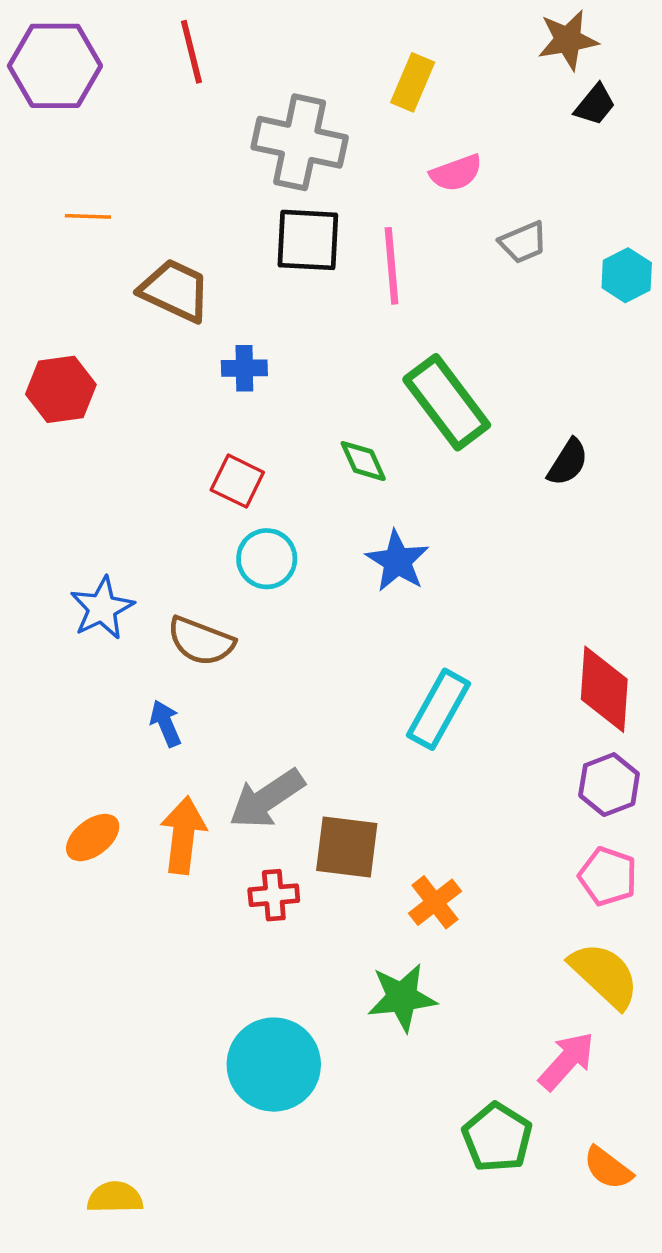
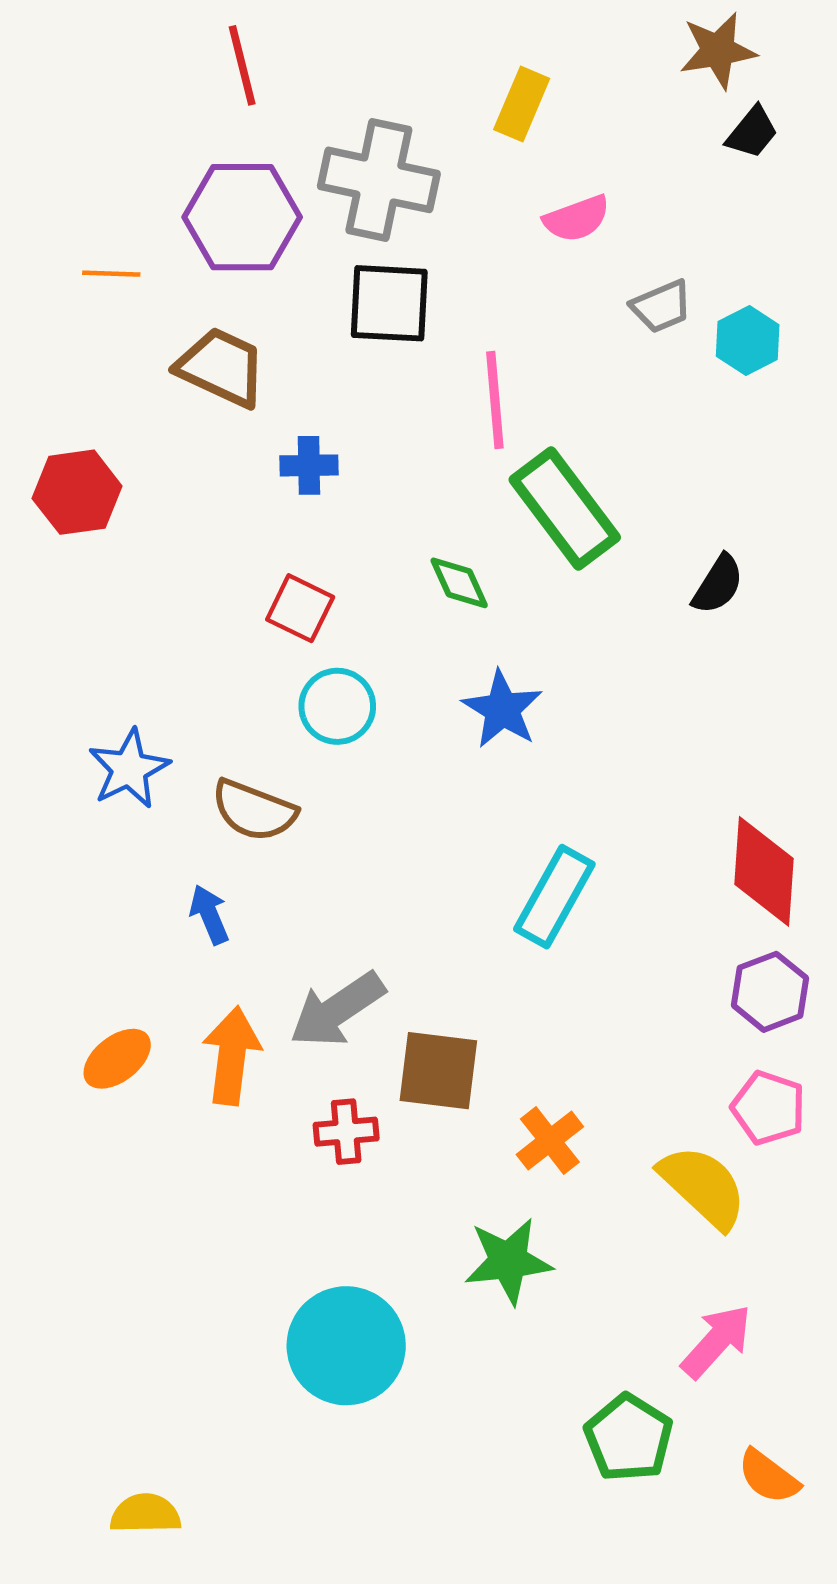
purple hexagon: (55, 66) -> (242, 217), moved
pink line: (391, 266) -> (495, 400), moved
cyan hexagon: (627, 275) -> (748, 341), moved
yellow semicircle: (604, 975) -> (703, 1187), moved

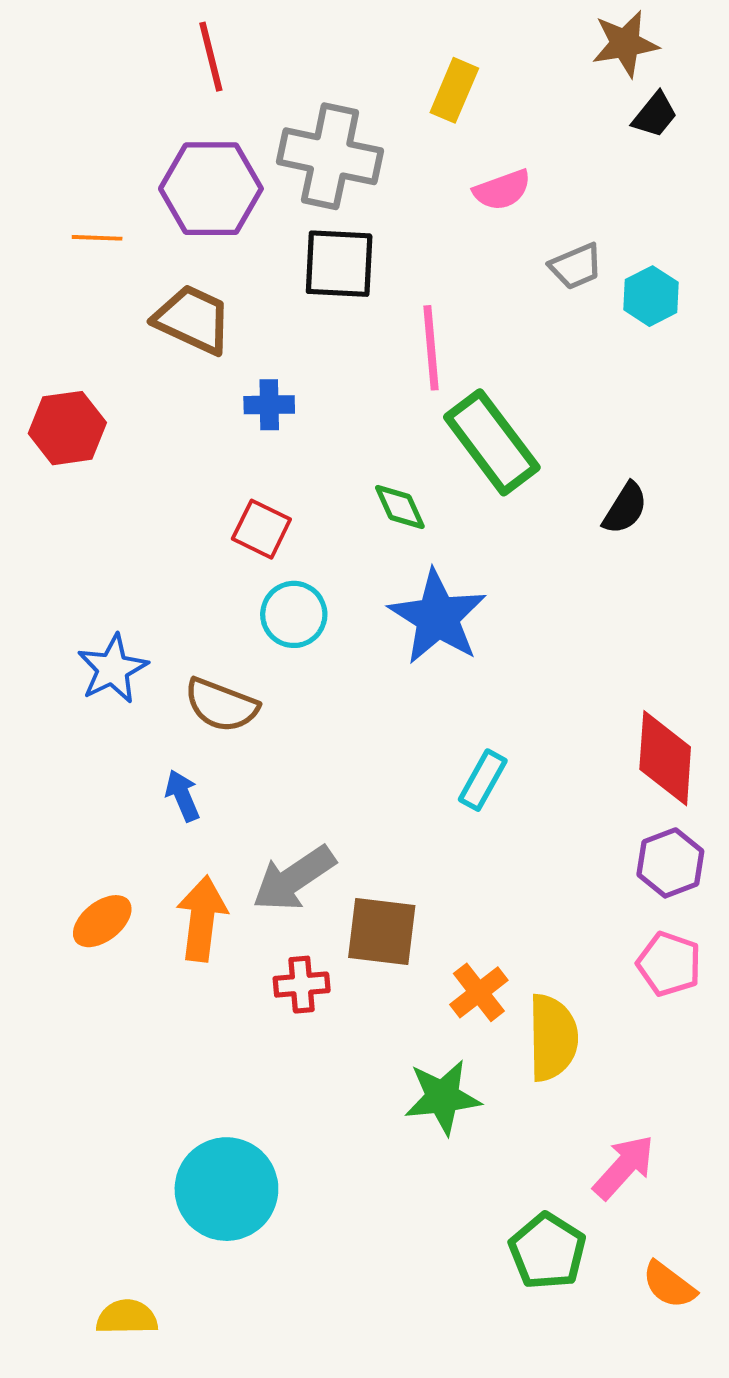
blue star: (502, 709) -> (437, 617), size x1.4
cyan rectangle: (554, 897) -> (483, 780), size x0.7
yellow semicircle: (703, 1187) -> (553, 1038), moved, turned 46
cyan circle: (346, 1346) -> (226, 1189), moved

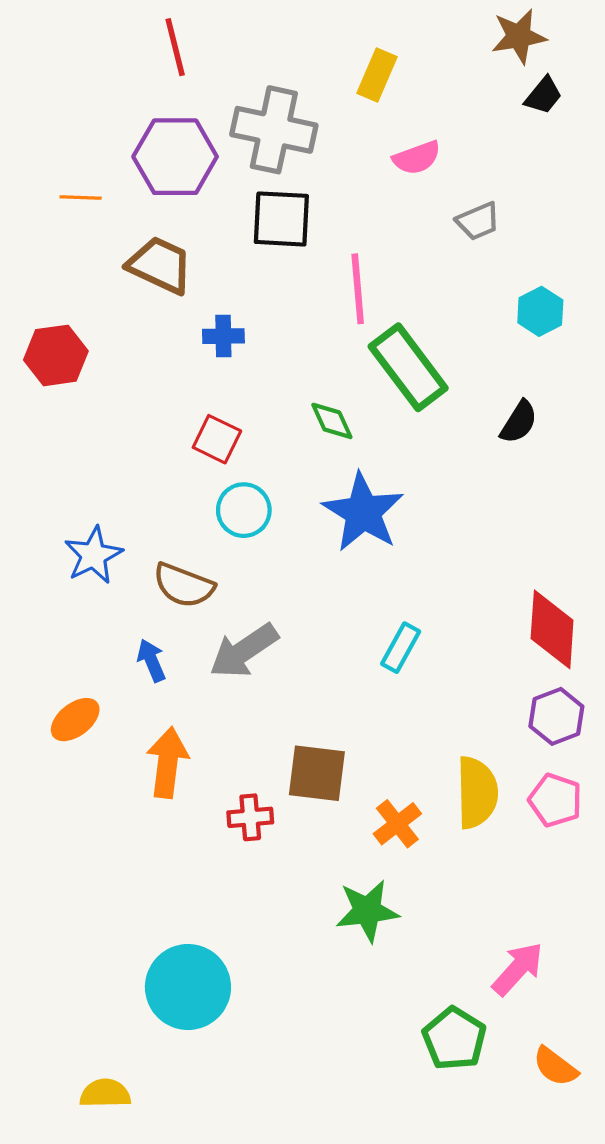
cyan hexagon: (651, 296) -> (540, 311), moved
gray arrow: (294, 878) -> (244, 651), moved
orange ellipse: (102, 921) -> (75, 720), moved
yellow semicircle: (553, 1038) -> (477, 793), moved

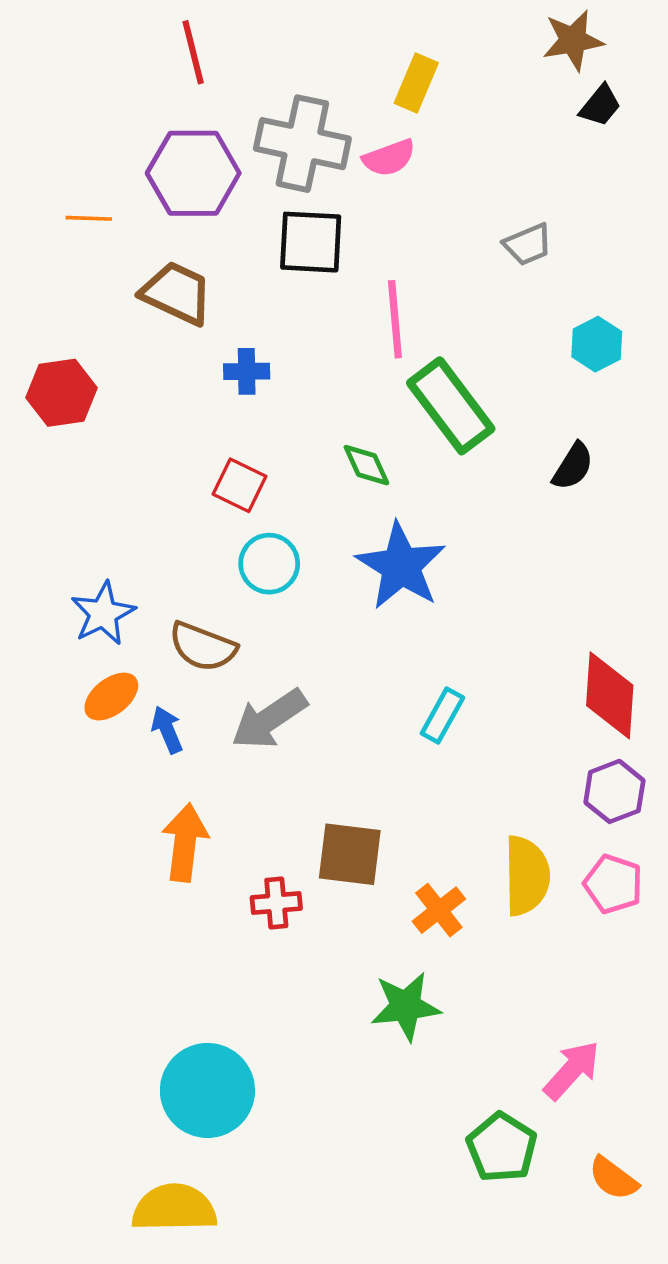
pink semicircle: (417, 158) -> (389, 158), moved
orange ellipse: (75, 720) -> (111, 697), moved
yellow semicircle: (105, 1093) -> (174, 1208), moved, size x1.5

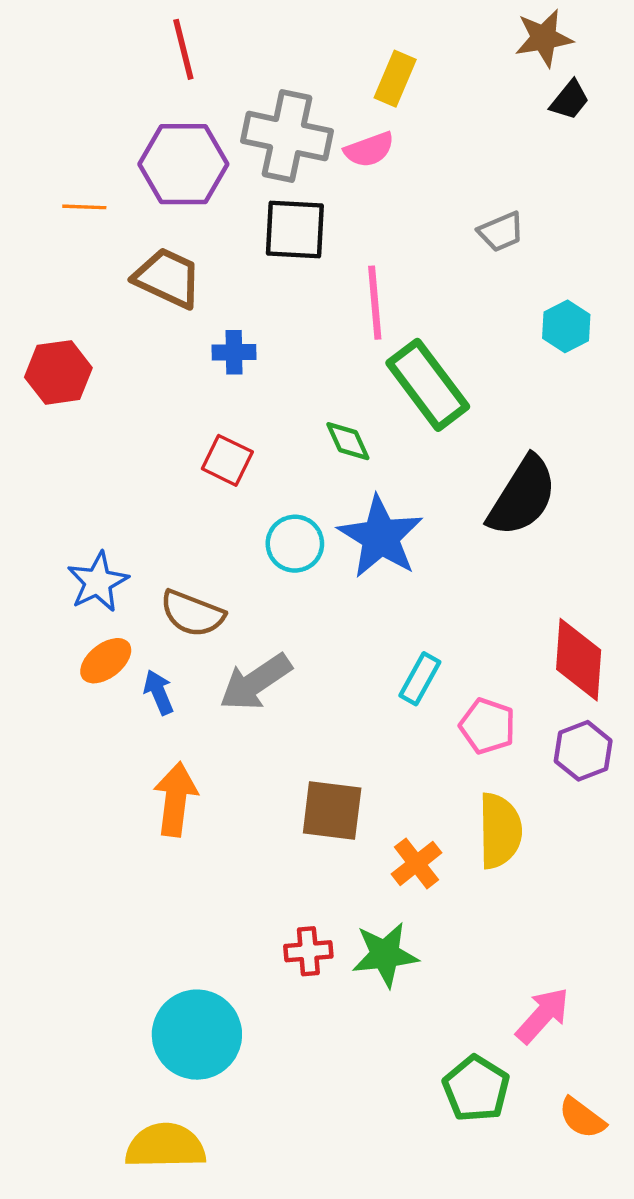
black semicircle: (573, 466) -> (522, 496), moved, size x1.8
cyan circle: (269, 564) -> (295, 544), moved
pink pentagon: (613, 884) -> (487, 726), moved
red cross: (276, 903) -> (308, 951), moved

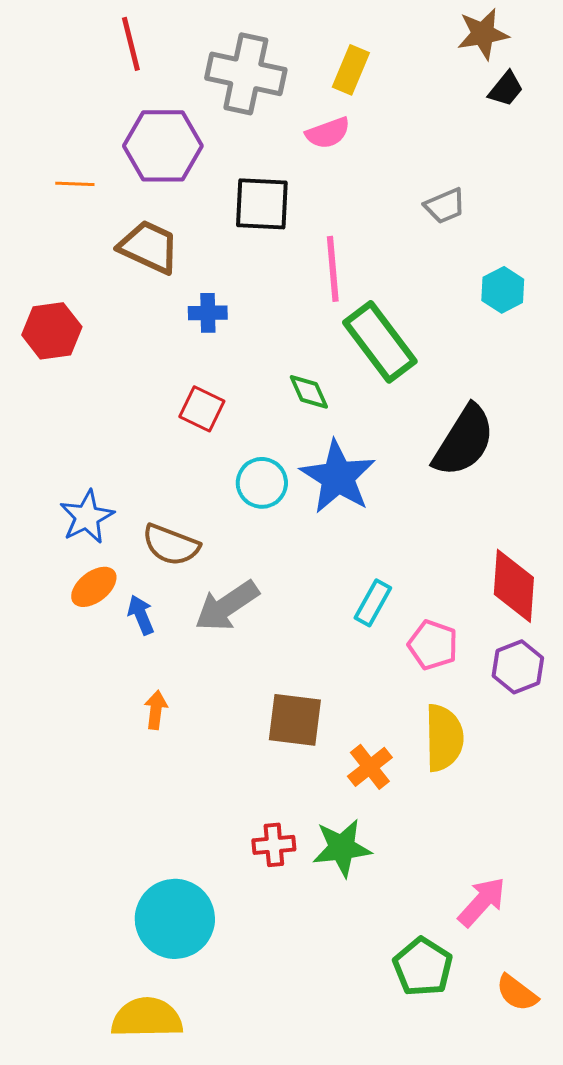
red line: (183, 49) -> (131, 44), moved
gray cross: (287, 136) -> (246, 74), moved
orange arrow: (176, 799) -> (156, 710), size x0.6

